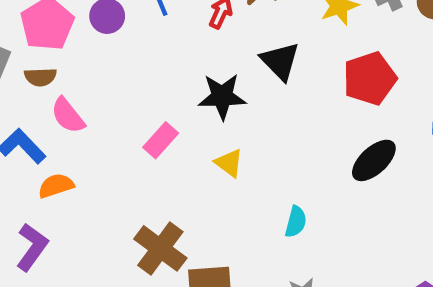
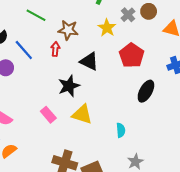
pink rectangle: (161, 140) -> (48, 115), turned -63
yellow triangle: (229, 163) -> (82, 114), size x1.5

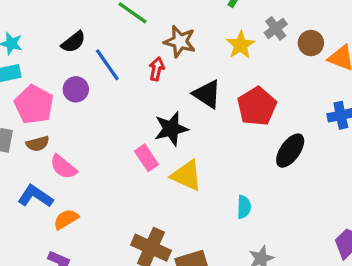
brown circle: (149, 11) -> (311, 43), moved
red pentagon: (132, 55) -> (257, 106), moved
pink rectangle: (48, 115) -> (146, 158), moved

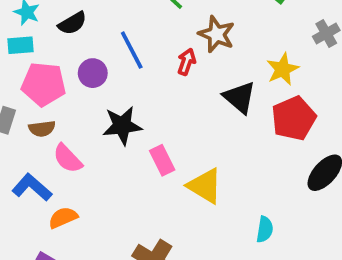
black semicircle: (73, 42) -> (72, 23), moved
yellow star: (241, 45) -> (283, 69), moved
pink pentagon: (34, 105) -> (44, 84), turned -30
black star: (171, 129) -> (122, 126), moved

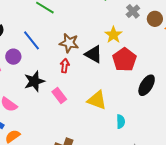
brown star: (217, 34) -> (69, 43), moved
red arrow: (187, 62) -> (65, 66), moved
yellow triangle: (205, 186) -> (97, 100), moved

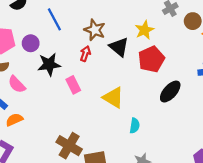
purple circle: (13, 57) -> (31, 43), moved

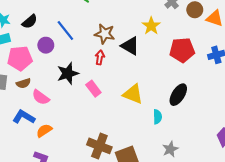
purple circle: (31, 43) -> (46, 45), moved
red pentagon: (151, 59) -> (182, 50), moved, turned 30
black ellipse: (170, 92) -> (178, 95), moved

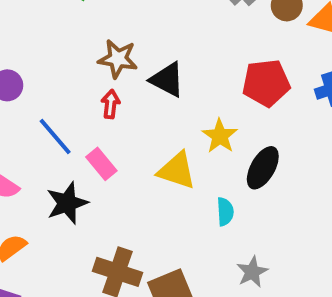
yellow star: (151, 26) -> (220, 136), moved
blue line: (65, 30) -> (55, 137), moved
black star: (68, 73) -> (67, 203), moved

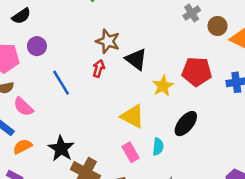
yellow star: (220, 136) -> (163, 86), moved
pink rectangle: (101, 164) -> (131, 152), moved
black star: (67, 203) -> (61, 148), moved, turned -30

